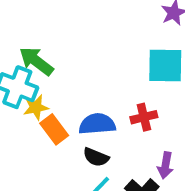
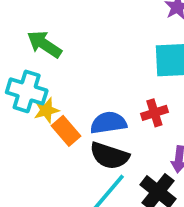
green arrow: (36, 61) -> (44, 44), moved
black semicircle: (96, 157) -> (109, 156), size x1.5

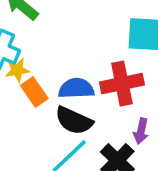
red cross: (154, 113) -> (122, 84), size x1.6

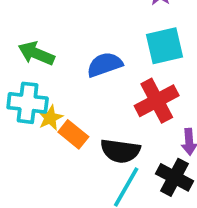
blue semicircle: (76, 88) -> (105, 65), moved

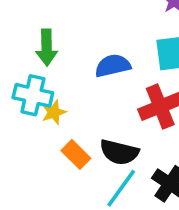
green arrow: (36, 53) -> (47, 48), turned -120
orange rectangle: (73, 134) -> (76, 154), moved

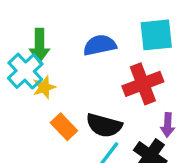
green arrow: (47, 48) -> (39, 45), moved
cyan cross: (33, 95) -> (25, 71), turned 33

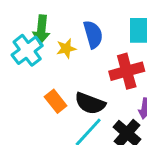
blue semicircle: (100, 45) -> (93, 34), turned 80
yellow star: (44, 87) -> (66, 49), moved

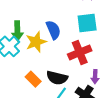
yellow star: (66, 49) -> (36, 42), size x1.5

